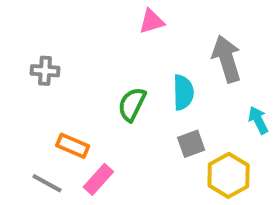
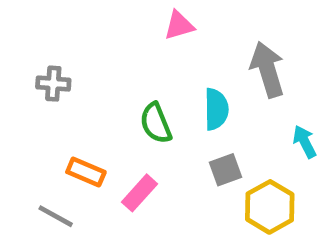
green semicircle: (132, 104) -> (156, 123), turned -48
pink rectangle: (98, 179) -> (139, 193), moved

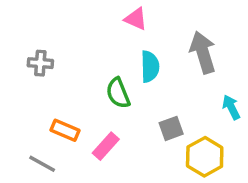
pink triangle: (179, 25) -> (136, 19), turned 40
cyan semicircle: (216, 109) -> (150, 67), moved

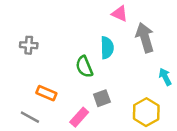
pink triangle: (136, 19) -> (120, 14), moved
gray square: (171, 128) -> (102, 98), moved
pink rectangle: (106, 146) -> (79, 117), moved

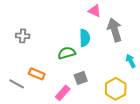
green semicircle: (84, 67) -> (67, 53), turned 96
gray line: (30, 117) -> (17, 84), moved

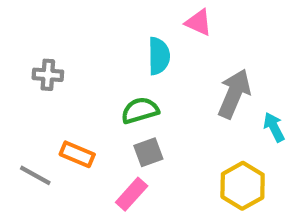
gray arrow: (115, 30) -> (234, 94), moved, turned 40
cyan semicircle: (85, 38) -> (159, 56), moved
gray square: (81, 78) -> (148, 152), moved

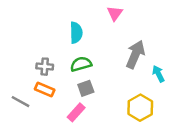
pink triangle: (199, 22) -> (115, 13), turned 42
cyan semicircle: (159, 56) -> (76, 33), moved
gray cross: (48, 75) -> (45, 67), moved

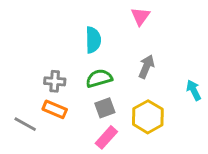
gray arrow: (135, 54) -> (146, 67), moved, size x0.7
yellow hexagon: (140, 108) -> (148, 117), moved
pink rectangle: (76, 112) -> (106, 137), moved

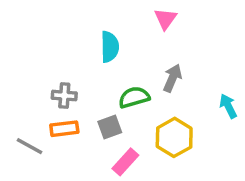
green semicircle: (99, 78) -> (134, 97), moved
gray square: (105, 108) -> (110, 127), moved
orange rectangle: (55, 109) -> (64, 129), turned -30

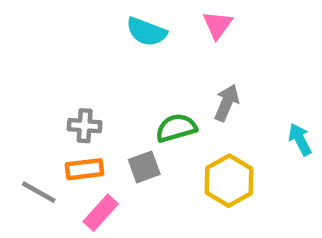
cyan semicircle: (110, 47) -> (146, 32), moved, turned 112
pink rectangle: (125, 162) -> (101, 213), moved

